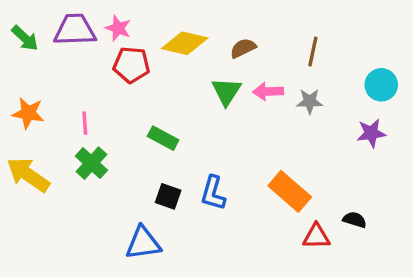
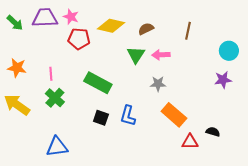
gray star: (310, 101) -> (158, 84), moved
green rectangle: (163, 138) -> (98, 83), size x1.5
blue triangle: (143, 243) -> (57, 147), moved

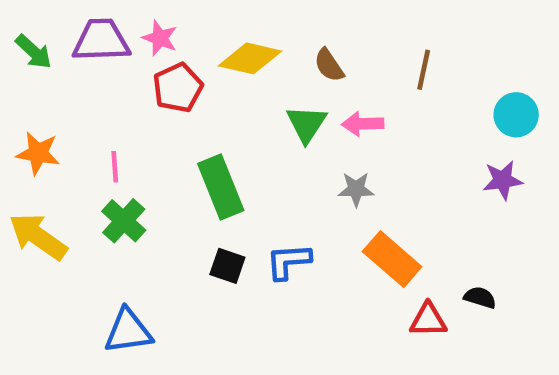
brown semicircle: (146, 29) -> (329, 65), turned -98
red pentagon: (79, 39) -> (178, 88), turned -30
green rectangle: (98, 83) -> (221, 187), turned 40
blue L-shape: (128, 116) -> (288, 261), turned 70

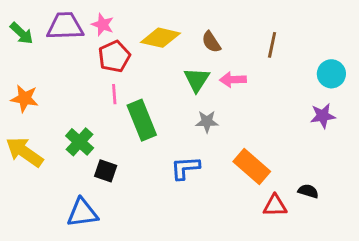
pink line: (115, 167) -> (114, 94), moved
gray star: (356, 189) -> (207, 122), moved
black square: (227, 266) -> (106, 171), moved

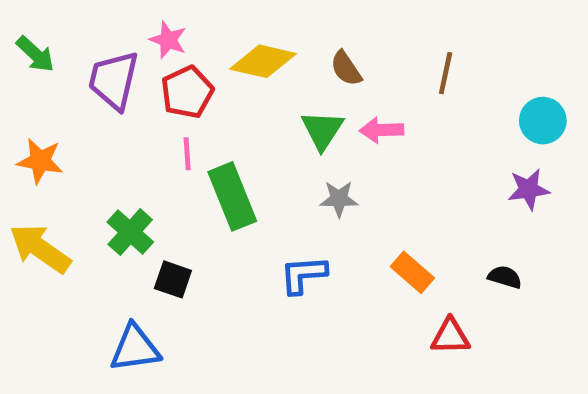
purple trapezoid: (65, 26) -> (114, 80), moved, turned -75
orange rectangle: (252, 166) -> (412, 272), size x0.7
black semicircle: (308, 191) -> (505, 277), moved

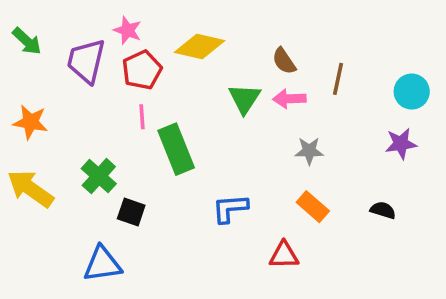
brown semicircle: (346, 68) -> (284, 61), moved
brown line: (446, 73) -> (338, 79), moved
gray star: (339, 199) -> (309, 151), moved
red triangle: (450, 336) -> (284, 255), moved

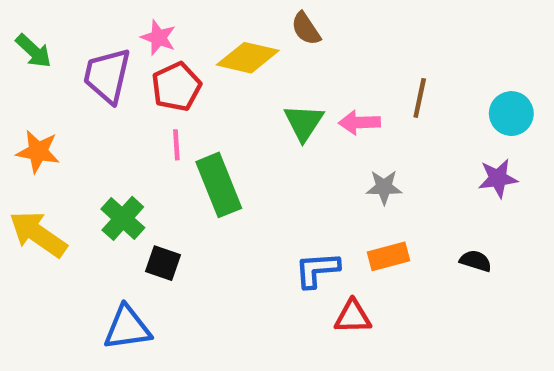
brown semicircle: (284, 61) -> (306, 29), moved
orange rectangle: (313, 207) -> (388, 256), turned -56
blue L-shape: (230, 208) -> (317, 270), moved

